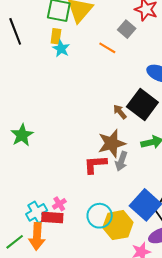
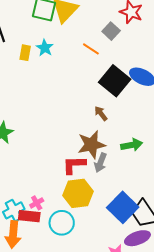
yellow rectangle: (56, 36) -> (25, 53), moved
black square: (142, 104) -> (115, 81), moved
cyan circle: (100, 216) -> (62, 223), moved
yellow hexagon: (118, 225) -> (78, 193), moved

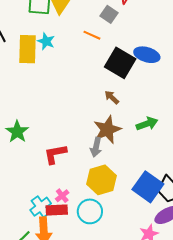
yellow rectangle: (25, 53) -> (27, 49), size x1.8
gray arrow: (101, 163) -> (96, 147), moved
red L-shape: (74, 165) -> (55, 154), moved

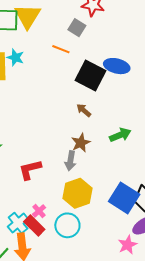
brown star: (107, 130) -> (81, 143), size x0.7
red rectangle: (57, 210) -> (34, 225), turned 50

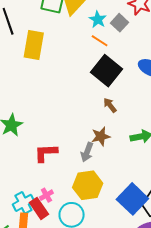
cyan star: (15, 58) -> (98, 19), moved
black square: (90, 76) -> (107, 71), moved

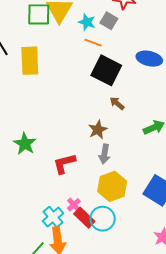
brown star: (101, 136) -> (98, 130), moved
red rectangle: (39, 208) -> (84, 218), moved

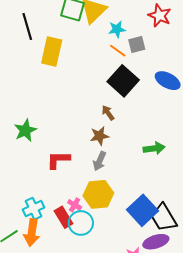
gray square: (109, 21) -> (137, 44), moved, turned 30
cyan star: (87, 22) -> (117, 29), turned 30
brown arrow: (117, 103) -> (108, 113), moved
pink cross: (74, 205) -> (75, 205), moved, turned -32

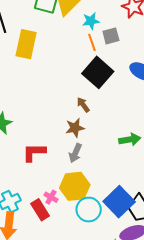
orange line: (118, 51) -> (92, 42), turned 36
cyan circle: (81, 223) -> (89, 210), moved

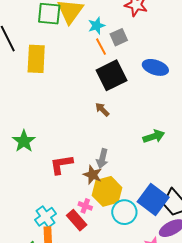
black square: (98, 72) -> (112, 75), turned 32
brown star: (75, 128) -> (93, 175), moved, turned -30

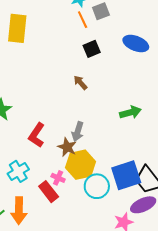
black square: (112, 75) -> (92, 49), size x0.6
red L-shape: (61, 164) -> (37, 135), turned -50
blue square: (153, 199) -> (126, 175), turned 32
cyan cross: (45, 217) -> (18, 171), moved

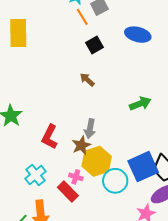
brown star: (67, 147) -> (81, 145), turned 30

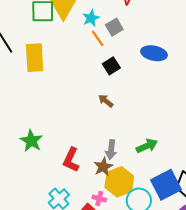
green arrow: (140, 104) -> (147, 146), moved

